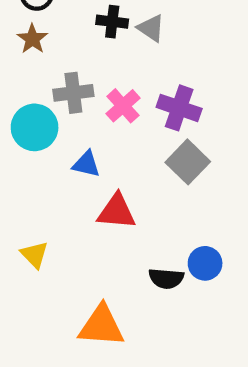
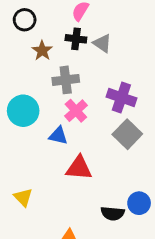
brown star: (32, 39) -> (42, 51), moved
gray cross: (73, 93) -> (66, 80), moved
pink cross: (123, 106) -> (76, 111), moved

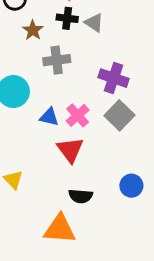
pink cross: (76, 111) -> (78, 115), moved
red triangle: (79, 168) -> (70, 150), turned 48
black semicircle: (113, 213) -> (81, 196), moved

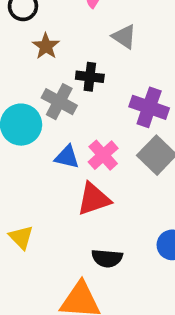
black cross: (67, 18) -> (90, 77), moved
gray cross: (57, 60) -> (59, 102), moved, turned 35
red triangle: (70, 150) -> (94, 199), turned 48

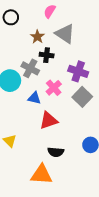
gray triangle: (124, 37) -> (65, 34), size x1.5
brown star: (46, 46) -> (37, 37), moved
pink cross: (103, 155) -> (54, 88), moved

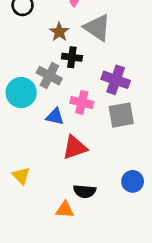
pink cross: (54, 88) -> (82, 102), turned -35
gray square: (82, 97) -> (121, 115), turned 36
orange triangle: (41, 174) -> (65, 210), moved, size x0.6

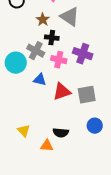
pink cross: (82, 102) -> (59, 60), moved
gray square: (121, 115) -> (87, 95), moved
red triangle: (75, 148) -> (62, 92), moved
yellow triangle: (21, 176) -> (24, 131), moved

